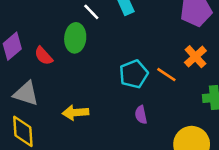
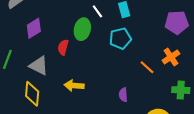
red semicircle: (44, 56) -> (63, 47), moved, turned 49
cyan pentagon: (134, 74) -> (120, 38), moved

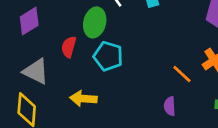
cyan pentagon: (120, 38) -> (108, 56), moved, turned 30
purple semicircle: (123, 95) -> (170, 106), moved

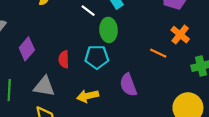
green ellipse: (95, 22) -> (109, 30), moved
purple semicircle: (170, 106) -> (128, 85), moved, size x1.5

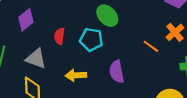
green ellipse: (109, 30) -> (107, 16), turned -50

